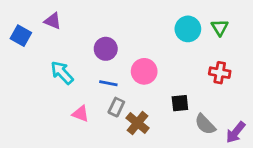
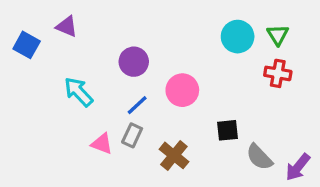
red cross: (220, 73) -> (278, 73), moved
blue line: (108, 83) -> (137, 105), turned -54
gray rectangle: (116, 107) -> (132, 135), moved

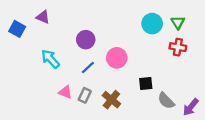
gray rectangle: (132, 135) -> (85, 95), moved

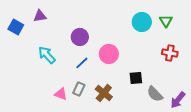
purple triangle: (43, 17) -> (40, 16), turned -32
red cross: (178, 47) -> (170, 53), moved
pink triangle: (65, 92) -> (61, 94), moved

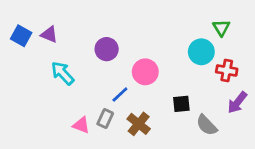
purple triangle: (40, 16) -> (49, 34), moved, turned 32
cyan circle: (142, 22) -> (201, 52), moved
blue line: (82, 63) -> (120, 95), moved
purple arrow: (178, 100) -> (237, 103), moved

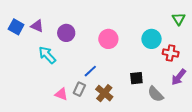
green triangle: (221, 28) -> (179, 19), moved
purple circle: (107, 49) -> (66, 33), moved
pink circle: (145, 72) -> (108, 39), moved

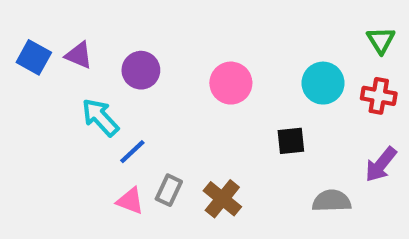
red cross: (171, 53) -> (379, 96), moved
blue line: (90, 71) -> (132, 152), moved
black square: (136, 78) -> (291, 141), moved
gray semicircle: (156, 94) -> (332, 201), turned 132

